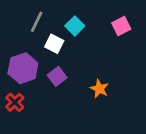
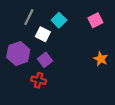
orange star: (99, 89) -> (101, 59), moved
red cross: (15, 102) -> (39, 80), moved, turned -32

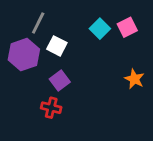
cyan square: (59, 20) -> (100, 29), moved
purple hexagon: (18, 53) -> (24, 55), moved

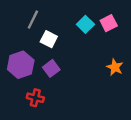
purple hexagon: (24, 55) -> (21, 65), moved
red cross: (51, 108) -> (35, 98), moved

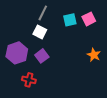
gray line: (33, 20) -> (43, 13), moved
cyan square: (85, 24) -> (70, 20), turned 32

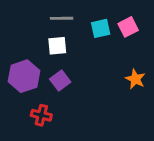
gray line: (43, 13) -> (62, 18), turned 63
white square: (40, 32) -> (57, 46), turned -32

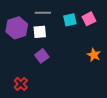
purple hexagon: (24, 76) -> (17, 28), moved
red cross: (41, 115) -> (21, 84), moved, turned 32

